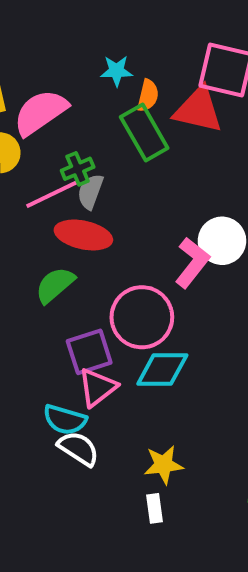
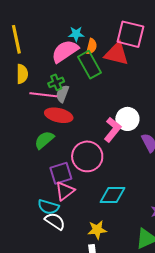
pink semicircle: (40, 112) -> (65, 51), moved
pink line: (52, 194) -> (43, 95), turned 32
cyan diamond: (162, 370) -> (112, 195), moved

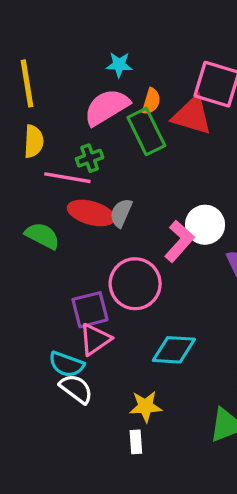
cyan star: (76, 34) -> (119, 65), moved
gray semicircle: (62, 94) -> (121, 213), moved
green semicircle: (44, 140) -> (42, 236), moved, turned 65

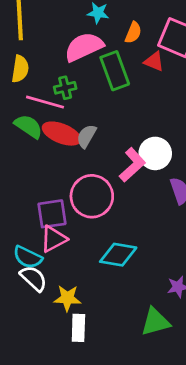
orange semicircle: (151, 101) -> (133, 33), moved
red triangle: (192, 116) -> (154, 61), size x0.6
green semicircle: (42, 236) -> (28, 126), moved
yellow star: (146, 406) -> (67, 298), moved
white rectangle: (136, 442) -> (78, 328), size x1.4

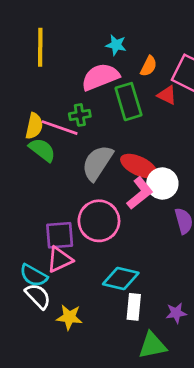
yellow semicircle: (20, 69) -> (34, 126), moved
red ellipse: (61, 134) -> (139, 166), moved
gray semicircle: (86, 136) -> (97, 163), size x1.6
white rectangle: (78, 328) -> (134, 307), moved

